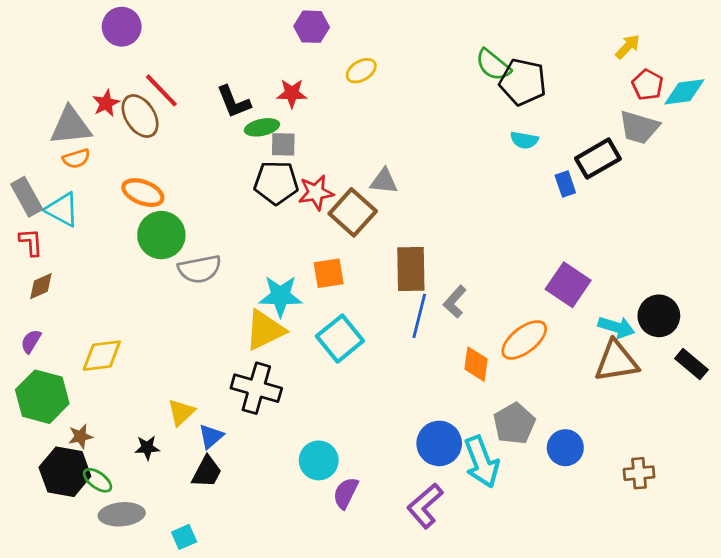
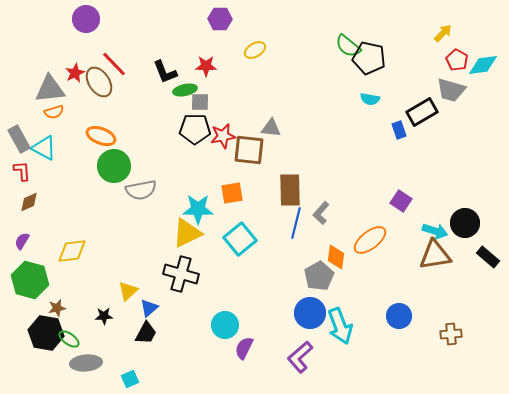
brown square: (353, 212) -> (249, 150), turned -36
purple square: (568, 285) -> (401, 201), size x0.7
gray pentagon: (514, 424) -> (319, 276), moved

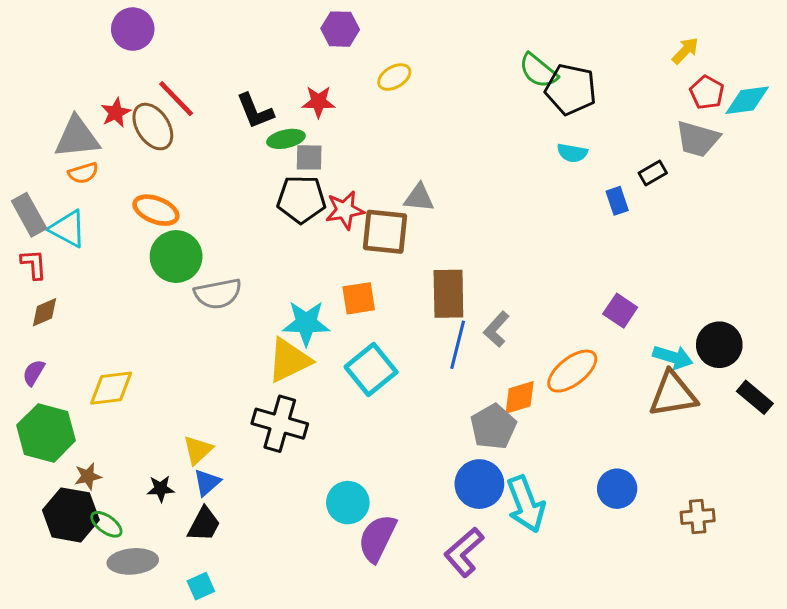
black rectangle: (422, 112) -> (653, 173), size x0.6
orange diamond: (336, 257) -> (520, 397), turned 65
blue triangle: (149, 308) -> (207, 482), moved
black trapezoid: (146, 333) -> (204, 524), moved
purple semicircle: (244, 348) -> (377, 538), size x1.4

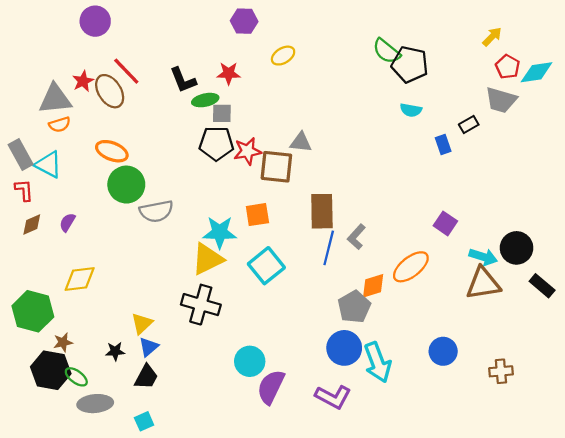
purple semicircle: (34, 373) -> (67, 222), moved
purple L-shape: (464, 552) -> (333, 397), turned -111

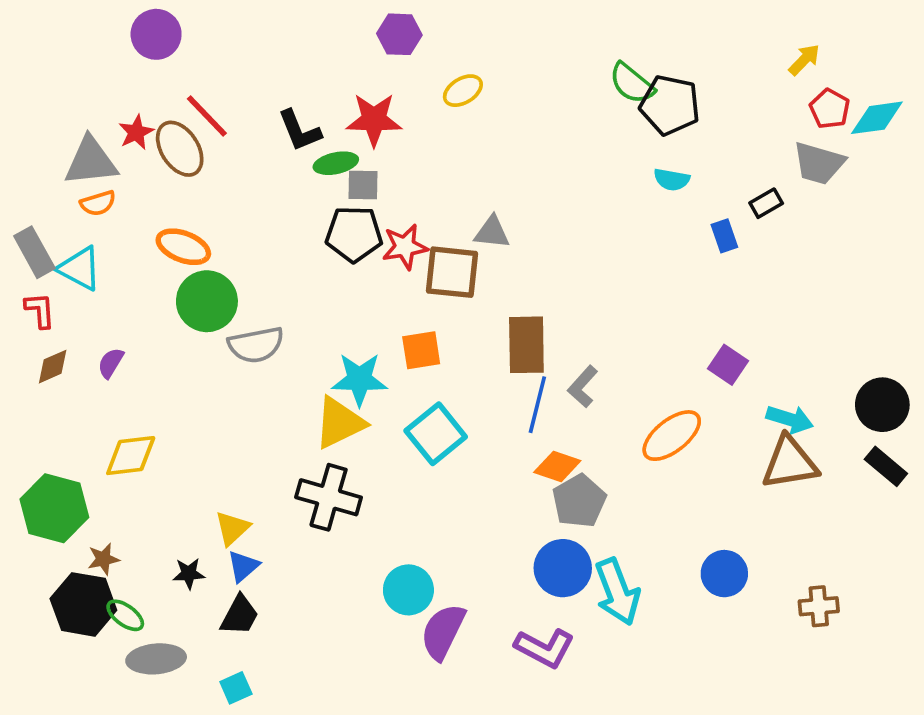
red star: (229, 73) -> (374, 120), size x1.4
black circle: (517, 248) -> (882, 405), moved
orange diamond: (373, 286) -> (557, 466), moved, turned 36

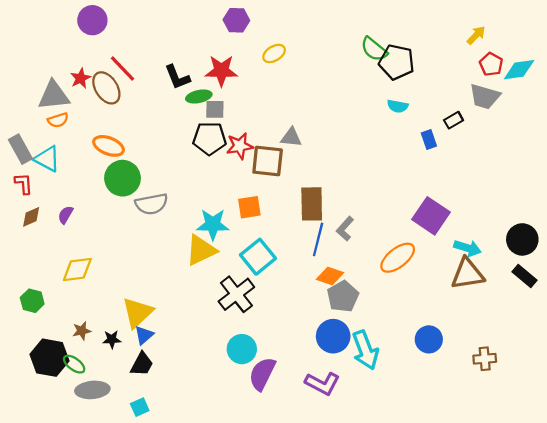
purple square: (728, 365) -> (431, 216), size x1.6
black cross: (329, 497) -> (236, 294), moved, turned 36
green hexagon: (54, 508) -> (32, 301), size x0.6
yellow triangle: (232, 528) -> (138, 313), size x1.5
brown star: (103, 559) -> (82, 331), moved

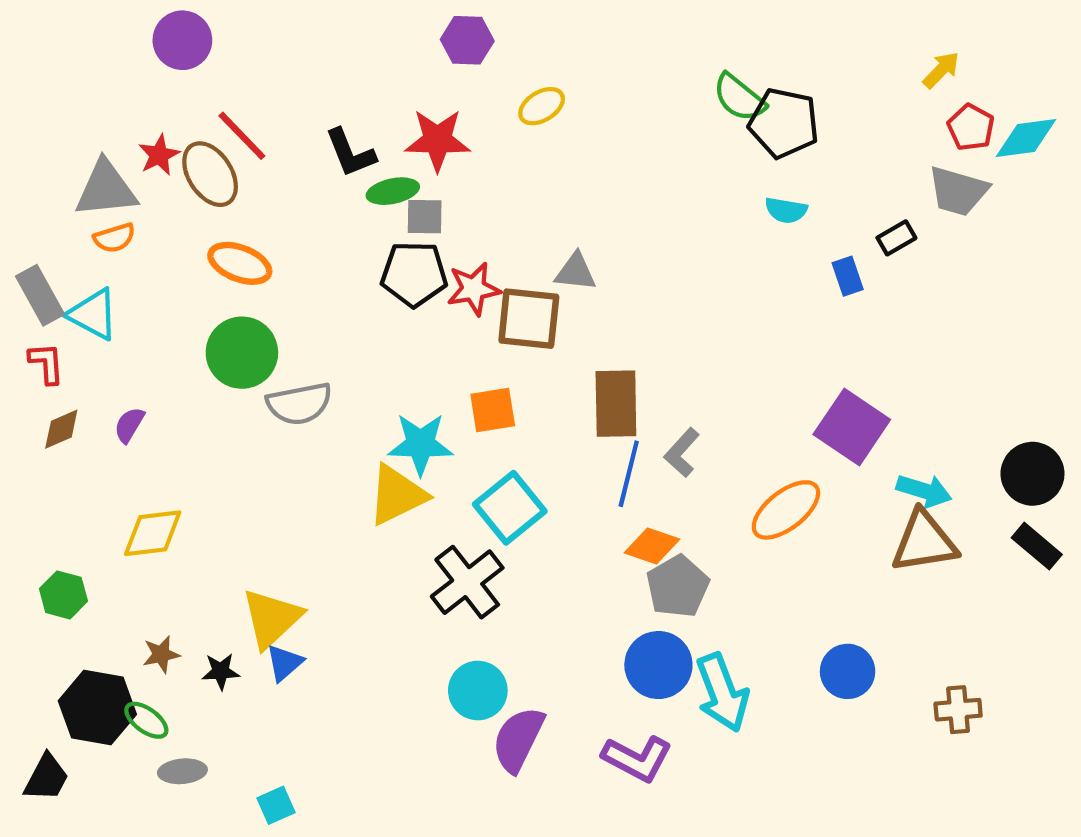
orange ellipse: (109, 146) -> (240, 263), moved
black trapezoid: (142, 364) -> (46, 778), moved
gray ellipse: (92, 390) -> (182, 771), size x0.7

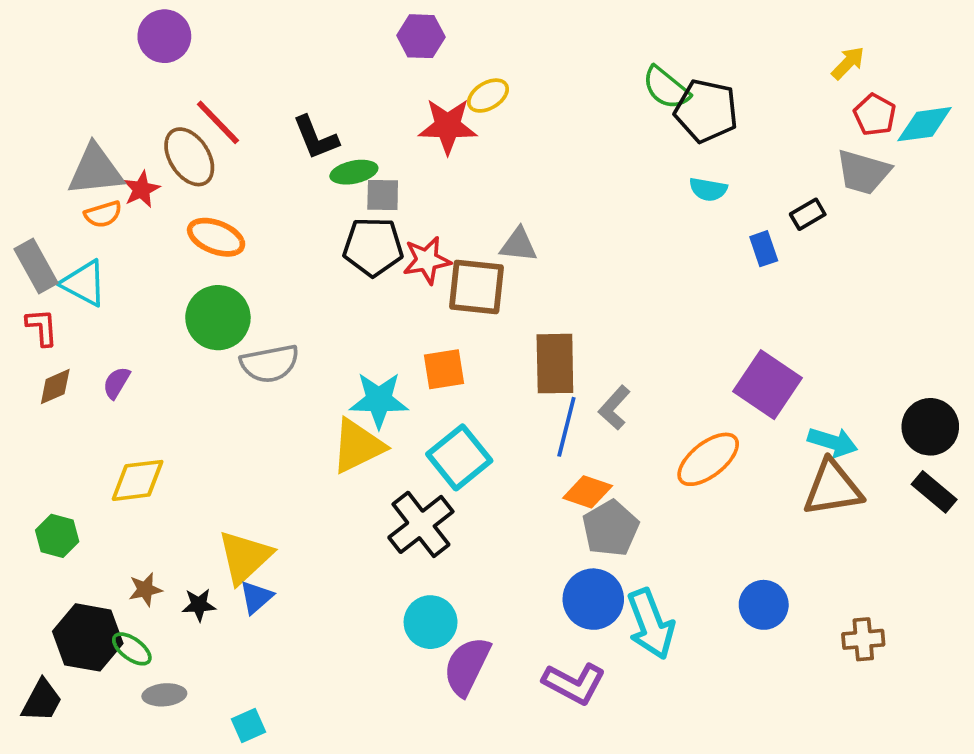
red star: (437, 140) -> (448, 126), moved
red star: (159, 155) -> (141, 189), moved

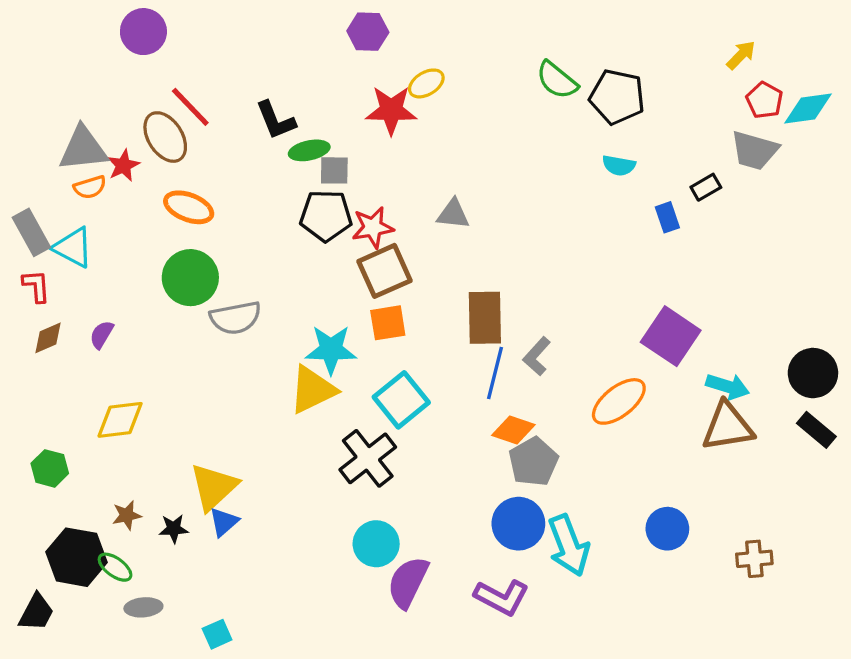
green semicircle: (666, 88) -> (557, 80), moved
brown square: (476, 287) -> (384, 271), moved, turned -30

